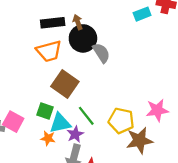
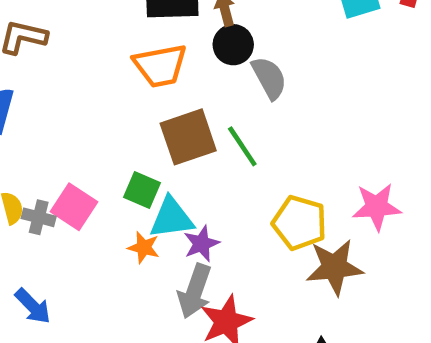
black circle: (83, 38) -> (233, 45), size x0.7
brown square: (65, 84) -> (188, 137), turned 32
green line: (86, 116) -> (242, 146), moved

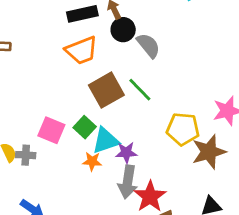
green square: (142, 190) -> (85, 127), turned 30
pink square: (74, 207) -> (51, 130), moved
purple star: (201, 244) -> (126, 153), turned 30

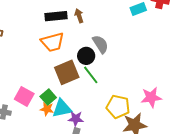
black circle: (123, 30) -> (86, 56), moved
orange star: (92, 161) -> (47, 109), moved

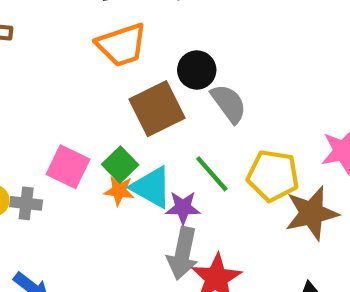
gray semicircle: (100, 44) -> (229, 103), moved
green line: (91, 75) -> (212, 174), moved
cyan triangle: (62, 108) -> (152, 187), turned 45

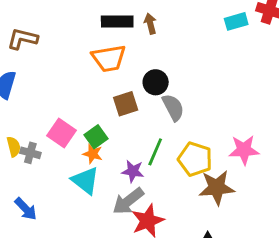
brown square: (157, 109) -> (126, 104), size x0.7
green line: (212, 174) -> (155, 152), turned 56
cyan triangle: (152, 187) -> (85, 181), moved
gray arrow: (183, 253) -> (128, 201), turned 32

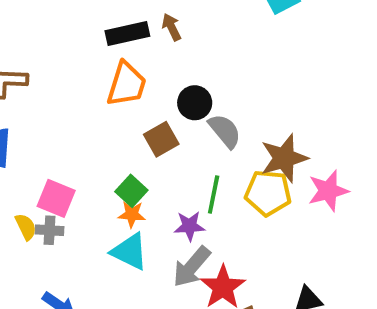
orange trapezoid: (109, 58) -> (127, 84), turned -51
pink square: (62, 133) -> (56, 198), moved
pink star: (244, 150) -> (328, 191), moved
brown star: (217, 188) -> (284, 158), moved

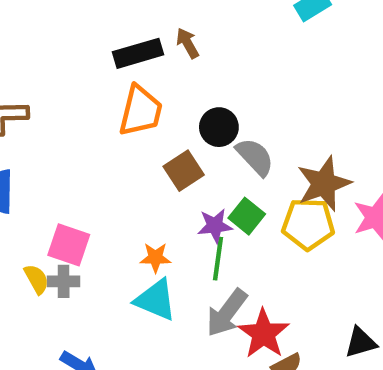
green square: (131, 191) -> (247, 216), moved
green line: (214, 194) -> (218, 259), moved
purple star: (189, 226) -> (215, 226), moved

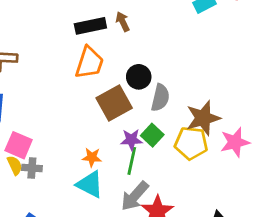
gray semicircle: (255, 157) -> (160, 98), turned 52
brown square: (184, 171) -> (114, 103), size x1.4
pink square: (69, 245) -> (19, 145), moved

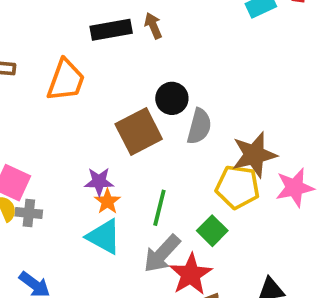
orange trapezoid: (89, 63) -> (66, 80), moved
green square: (152, 135) -> (212, 231), moved
purple star: (131, 140) -> (99, 182), moved
orange star: (92, 157) -> (107, 201), turned 30

